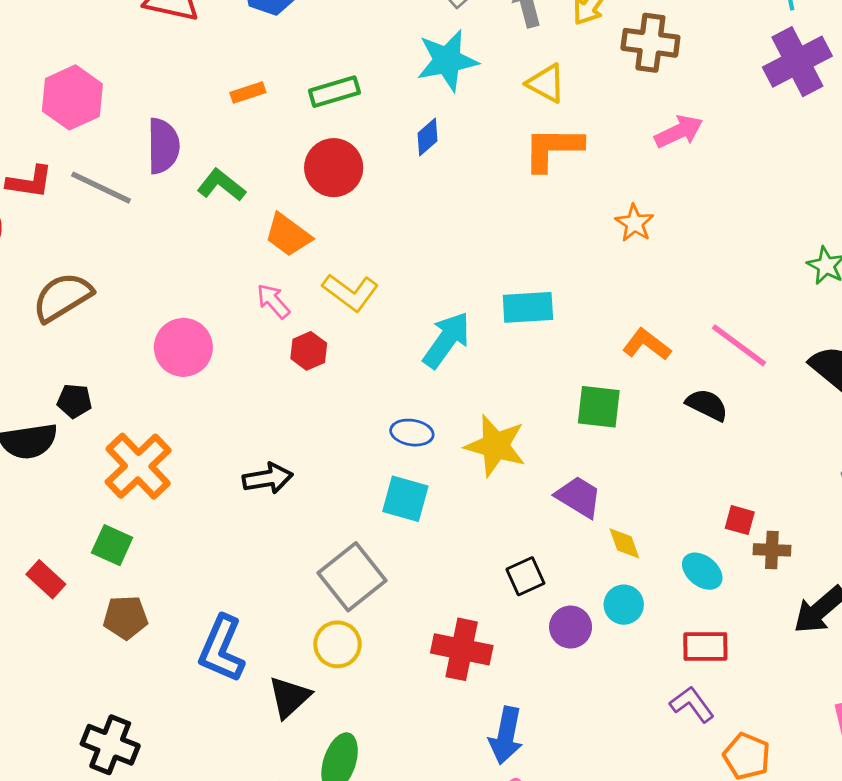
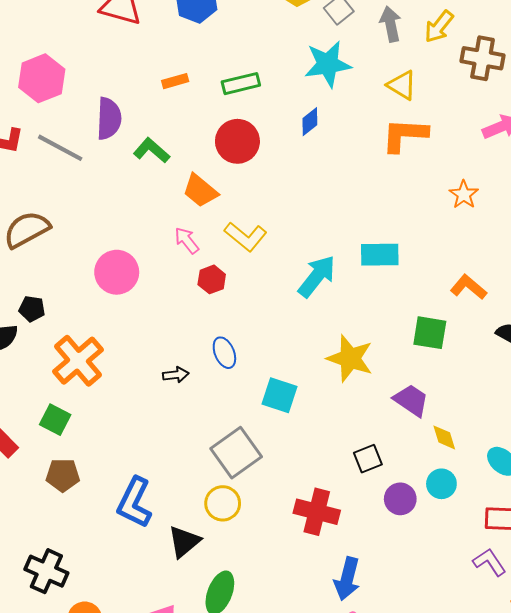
blue ellipse: (412, 433) -> (224, 353), moved, turned 56
black arrow: (268, 478) -> (176, 375), size x0.7

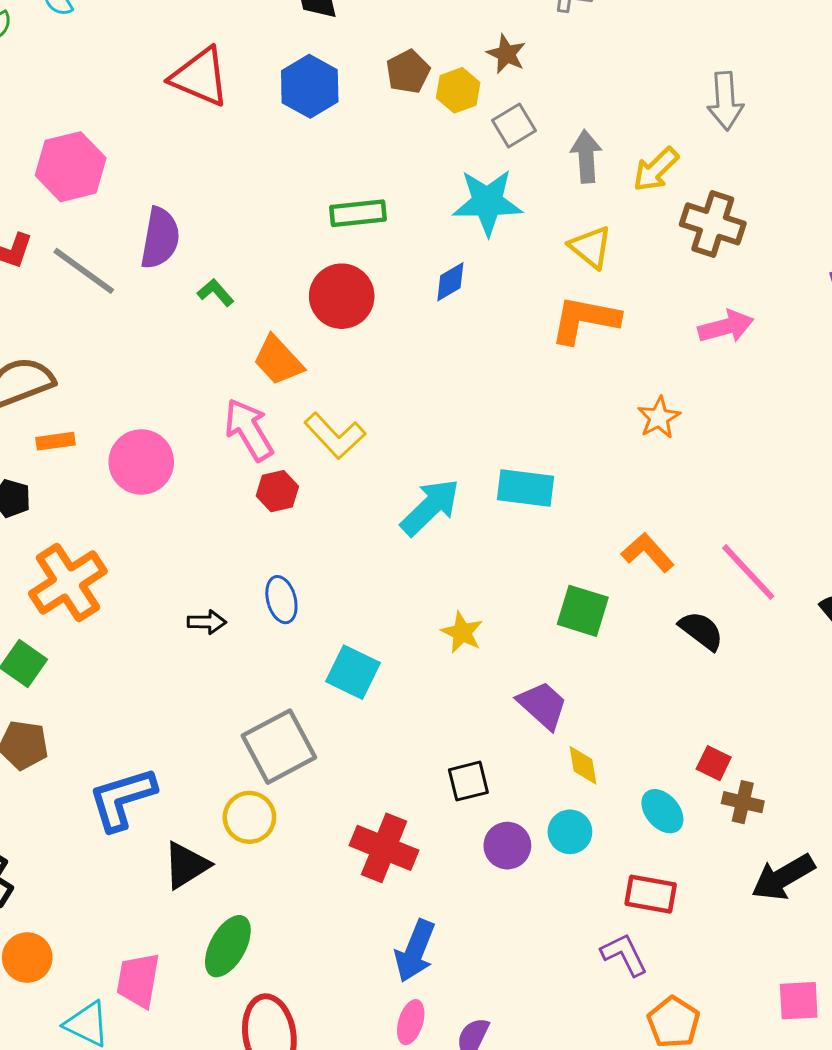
orange rectangle: (175, 81) -> (56, 441), moved
green L-shape: (152, 150) -> (216, 292), size x0.7
pink arrow: (187, 240) -> (249, 430), size x1.5
yellow star: (350, 358) -> (462, 632), size x0.6
blue L-shape: (135, 502) -> (122, 799), turned 39

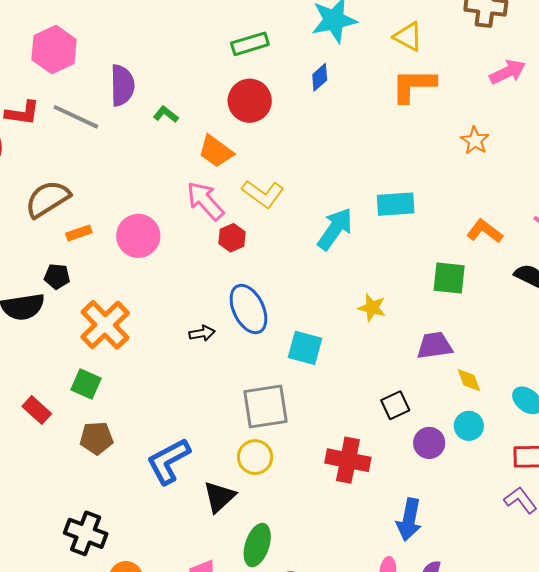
blue ellipse: (281, 600) -> (248, 309), size x1.6
purple trapezoid: (542, 705) -> (435, 346), turned -39
gray square: (279, 747) -> (266, 407), turned 30
blue arrow: (415, 951) -> (409, 520), moved

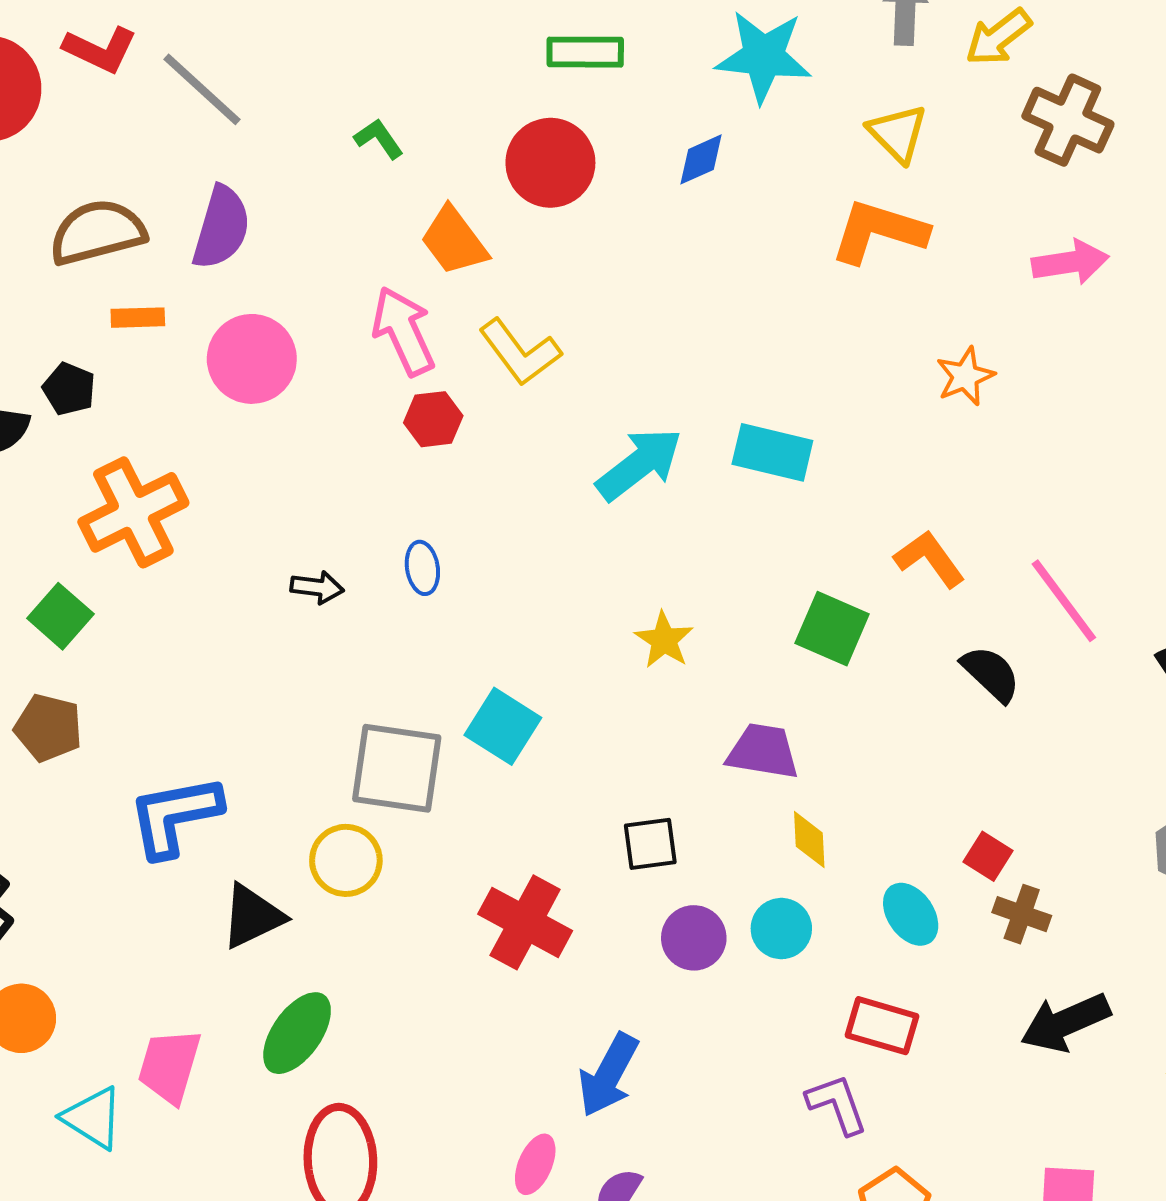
purple semicircle: (122, 85) -> (221, 228), moved
blue ellipse: (248, 309) -> (422, 568), size x0.5
cyan square: (305, 348) -> (503, 726), moved

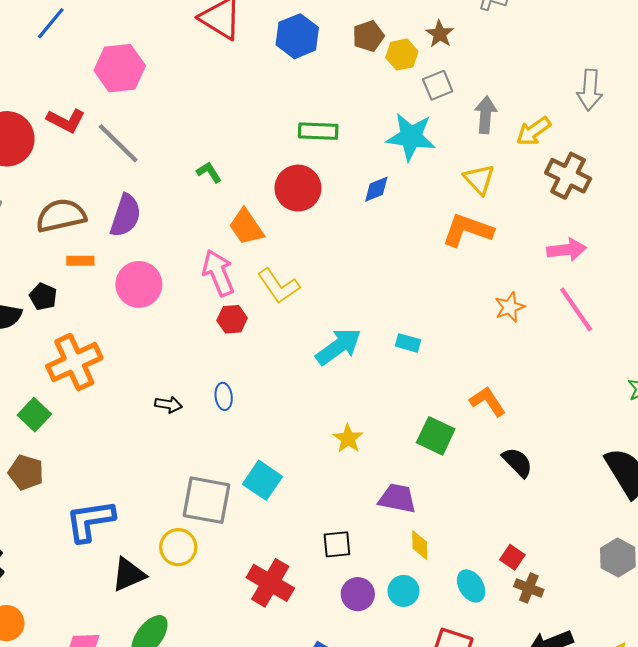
cyan rectangle: (772, 452) -> (408, 343), size x0.6
pink line: (1064, 601) -> (576, 309), moved

